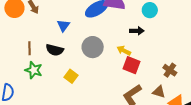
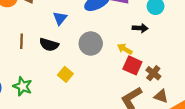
green star: (34, 70) -> (23, 86), moved
brown cross: (170, 70) -> (153, 73), moved

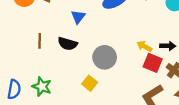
black arrow: (140, 28) -> (168, 46), moved
gray circle: (91, 44) -> (105, 57), moved
yellow square: (65, 74) -> (90, 83), moved

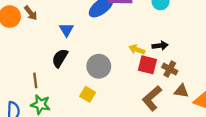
brown line: (40, 41) -> (35, 80), moved
black semicircle: (68, 44) -> (60, 58), turned 114

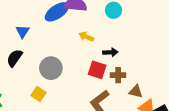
yellow arrow: (137, 50) -> (86, 37), moved
brown cross: (170, 69) -> (118, 75), turned -32
brown triangle: (181, 91) -> (136, 92), moved

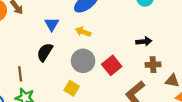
yellow arrow: (86, 37) -> (83, 32), moved
red square: (97, 70) -> (112, 65), moved, turned 36

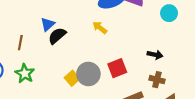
blue triangle: (52, 24) -> (48, 24), moved
gray circle: (83, 61) -> (88, 74), moved
brown line: (20, 74) -> (20, 43), moved

